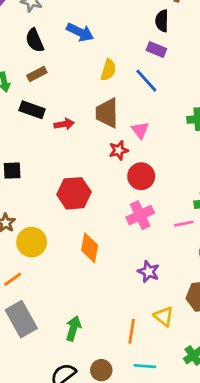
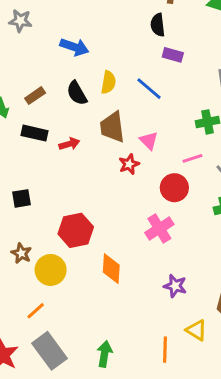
black semicircle: (35, 40) -> (77, 93), moved
purple rectangle: (156, 50) -> (173, 55), moved
red circle: (141, 176) -> (174, 188), moved
red hexagon: (74, 193) -> (76, 230), moved
pink line: (184, 224) -> (192, 158), moved

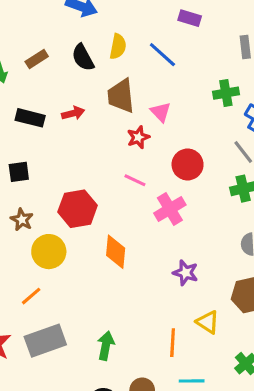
black rectangle: (34, 133) -> (30, 118), moved
pink line: (192, 158) -> (135, 180), moved, turned 42
brown star: (21, 253) -> (22, 220), moved
gray rectangle: (50, 351) -> (45, 341), turned -75

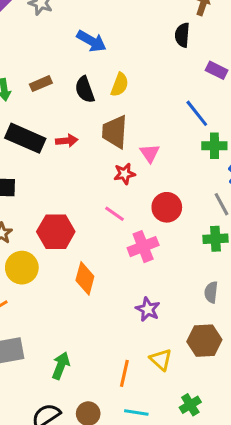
purple rectangle: (190, 18) -> (217, 70), moved
blue line: (162, 55) -> (197, 113), moved
black rectangle: (30, 118) -> (25, 138), size x1.4

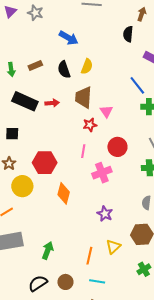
pink line: (115, 214) -> (83, 151), turned 64
yellow triangle: (161, 359) -> (113, 247), turned 35
green cross: (190, 405) -> (144, 269), moved

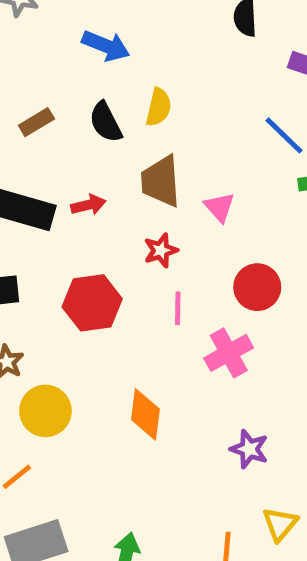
red star: (90, 125) -> (161, 250), moved
red hexagon: (45, 163) -> (92, 303), moved

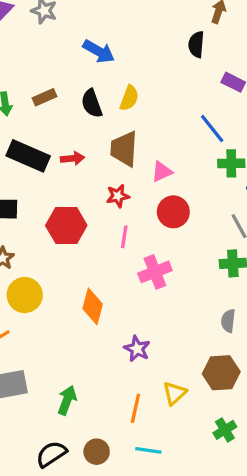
pink triangle: (219, 207) -> (162, 172), turned 40
red circle: (257, 287) -> (173, 212), moved
purple star: (249, 449) -> (137, 349), moved

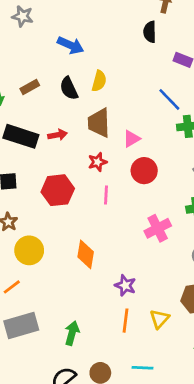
pink cross: (155, 272) -> (158, 228), moved
orange line: (135, 408) -> (126, 321), moved

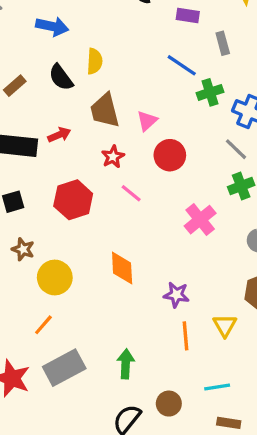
pink line: (106, 195) -> (131, 193), turned -42

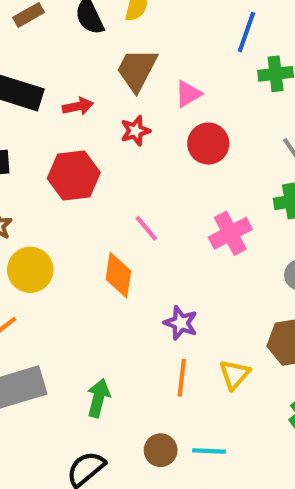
blue line: (182, 65) -> (246, 32), turned 64
brown trapezoid: (105, 110) -> (137, 70), turned 30
red arrow: (59, 135) -> (78, 106), moved
pink line: (131, 193) -> (146, 228), moved
brown circle: (169, 404) -> (161, 450), moved

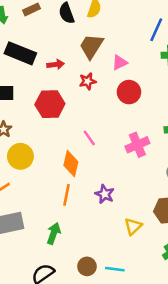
orange line: (182, 378) -> (66, 195), moved

